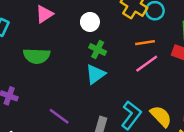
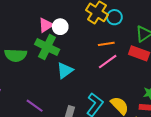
pink triangle: (44, 14) -> (46, 25), moved
green cross: (98, 50) -> (47, 47), moved, size x1.6

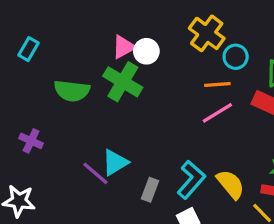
cyan circle: (114, 17) -> (236, 57), moved
cyan triangle: (65, 70) -> (115, 162), moved

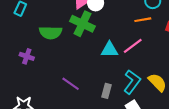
pink line: (217, 113) -> (133, 46), moved
purple cross: (31, 141) -> (27, 56), moved
cyan triangle: (115, 162) -> (109, 50), moved, turned 36

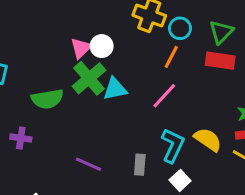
orange line: (143, 20) -> (171, 57), turned -42
green cross: (82, 24) -> (89, 78), turned 35
cyan triangle: (109, 50) -> (115, 89), moved

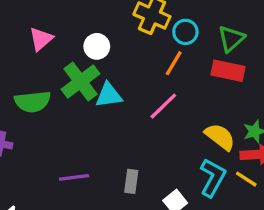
pink triangle: (81, 48) -> (41, 39), moved
yellow semicircle: (208, 140) -> (220, 137), moved
cyan L-shape: (173, 146) -> (213, 178), moved
purple line: (89, 164) -> (74, 177), turned -35

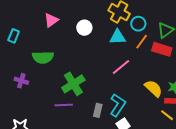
orange line: (174, 63) -> (142, 42), moved
green cross: (80, 82) -> (73, 84), moved
cyan triangle: (109, 95) -> (118, 37), moved
cyan L-shape: (213, 178) -> (118, 105), moved

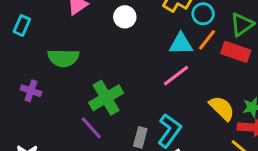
cyan triangle: (118, 37) -> (181, 44), moved
purple line: (64, 105) -> (91, 128), turned 48

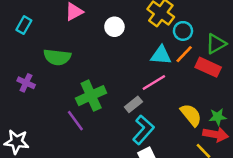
gray rectangle: (140, 137) -> (133, 104), moved, turned 30

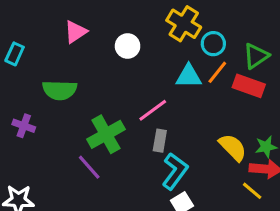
pink line: (154, 83) -> (153, 110), moved
gray rectangle: (133, 104) -> (160, 141), turned -36

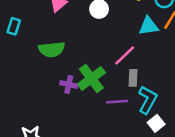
purple cross: (24, 126) -> (69, 84), moved
purple line: (89, 167) -> (117, 102), moved, turned -45

